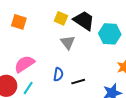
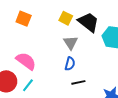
pink semicircle: (24, 64) -> (26, 61), turned 65
blue semicircle: (58, 74) -> (70, 64), moved

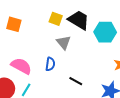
blue semicircle: (70, 64) -> (50, 64), moved
black line: (78, 82) -> (76, 81), turned 48

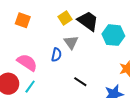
yellow square: (56, 19) -> (65, 18), turned 32
blue semicircle: (50, 64) -> (56, 55), moved

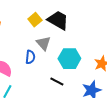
cyan hexagon: (113, 35) -> (69, 59), moved

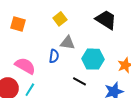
black trapezoid: (58, 20) -> (106, 20), moved
gray triangle: (43, 43) -> (68, 43), turned -42

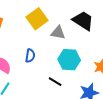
yellow square: (60, 19) -> (37, 19), size x1.5
gray triangle: (68, 43) -> (58, 33), moved

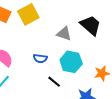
yellow square: (37, 19) -> (28, 14), moved
blue semicircle: (30, 56) -> (40, 58), moved, turned 80

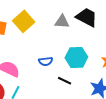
gray triangle: (64, 34) -> (62, 22), moved

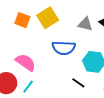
blue semicircle: (46, 61) -> (64, 48), moved, size x1.6

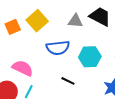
orange square: (22, 20) -> (13, 27), turned -35
black line: (78, 83) -> (68, 81), moved

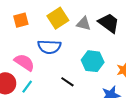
yellow square: (37, 21) -> (58, 18), moved
blue semicircle: (58, 48) -> (49, 47), moved

